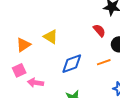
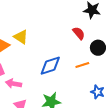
yellow triangle: (51, 37) -> (21, 37), moved

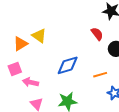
orange line: (82, 65) -> (100, 75), moved

